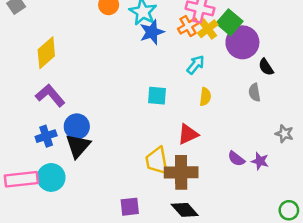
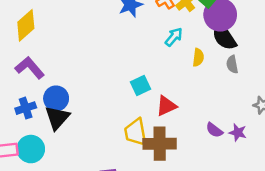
black semicircle: (266, 67) -> (224, 36), moved, size x1.6
cyan square: (157, 96) -> (141, 85), moved, turned -30
yellow semicircle: (205, 97) -> (198, 57), moved

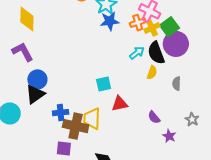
yellow diamond: (26, 25) -> (27, 19), turned -60
black semicircle: (224, 36) -> (156, 53), moved
blue cross: (26, 108) -> (61, 113), moved
purple semicircle: (214, 130) -> (154, 117), moved
brown cross: (160, 144) -> (76, 126), moved

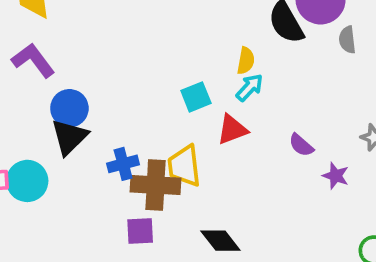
cyan arrow: (137, 53) -> (250, 87), moved
yellow semicircle: (152, 72) -> (246, 61), moved
gray semicircle: (177, 84) -> (347, 40), moved

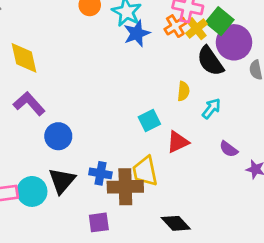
cyan arrow: (250, 87) -> (211, 108), moved
black triangle: (69, 137) -> (62, 181), moved
blue cross: (123, 164) -> (100, 173), turned 30
purple square: (140, 231) -> (99, 222), moved

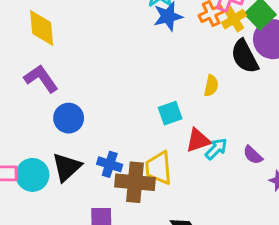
cyan arrow: (211, 108) -> (216, 149), moved

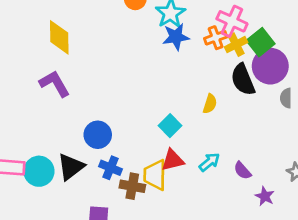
cyan square: (170, 113) -> (170, 126), turned -30
blue circle: (69, 118) -> (98, 135), moved
red triangle: (198, 140) -> (173, 160), moved
brown cross: (135, 182) -> (132, 186), size x0.7

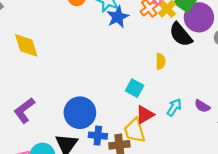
purple L-shape: (55, 84) -> (24, 110), moved, turned -80
blue circle: (98, 135) -> (80, 113), size x1.4

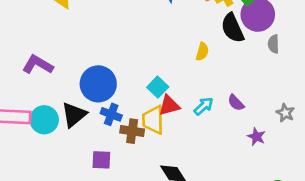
cyan square: (135, 88) -> (158, 87), moved
purple semicircle: (202, 106) -> (236, 103), moved
purple L-shape: (24, 110) -> (38, 65), turned 52

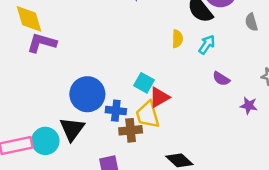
gray semicircle: (273, 44) -> (251, 22), moved
purple L-shape: (38, 65) -> (42, 43), moved
cyan arrow: (204, 106) -> (207, 45), moved
blue cross: (111, 114) -> (116, 111), moved

